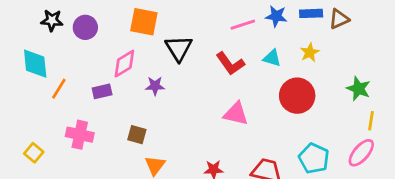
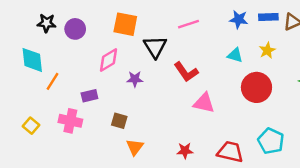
pink line: (243, 25) -> (188, 24), moved
red L-shape: (230, 64) -> (186, 72), moved
purple rectangle: (102, 91) -> (89, 96), moved
yellow square: (34, 153) -> (31, 126), moved

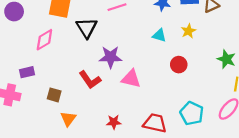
red L-shape: (186, 72) -> (90, 80), moved
purple star: (135, 79) -> (110, 57), moved, size x1.5
red circle: (256, 87) -> (179, 65), size x0.6

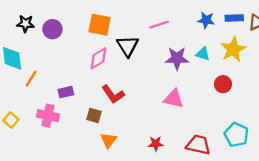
yellow star: (188, 31) -> (233, 49), size x1.6
pink diamond: (44, 40) -> (98, 58), moved
purple star: (110, 57) -> (177, 58), moved
red L-shape: (90, 80) -> (113, 94), moved

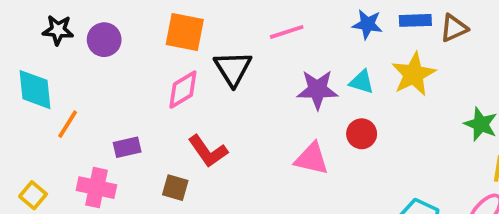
red circle: (223, 84) -> (362, 134), moved

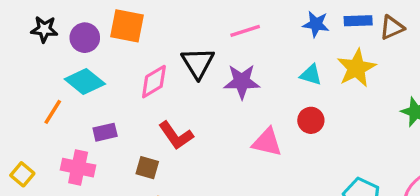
orange square: (185, 32) -> (127, 26), moved
cyan diamond: (35, 90) -> (85, 82), moved, turned -45
purple star: (317, 90) -> (242, 82), moved

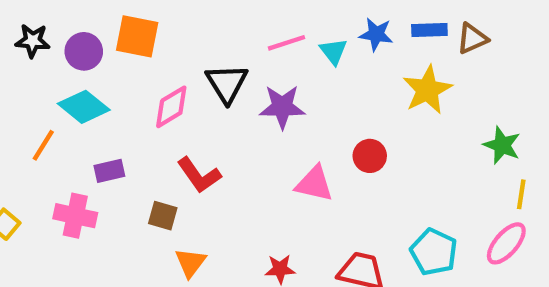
cyan triangle: (311, 75) -> (333, 51), moved, turned 35

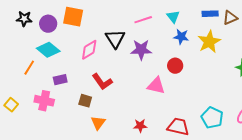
blue star: (376, 34) -> (181, 37), moved
cyan triangle: (333, 51) -> (173, 17), moved
red circle: (370, 156) -> (175, 66), moved

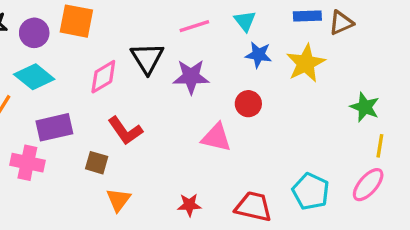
purple rectangle: (60, 80) -> (54, 127), size x1.5

